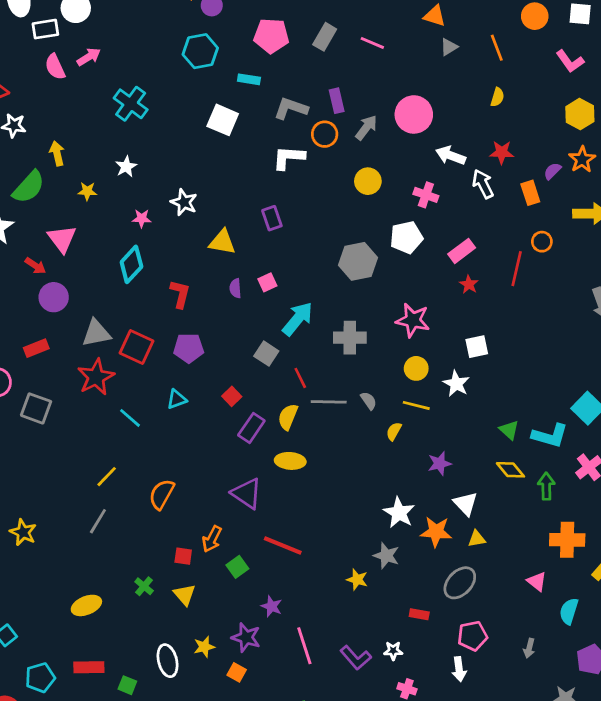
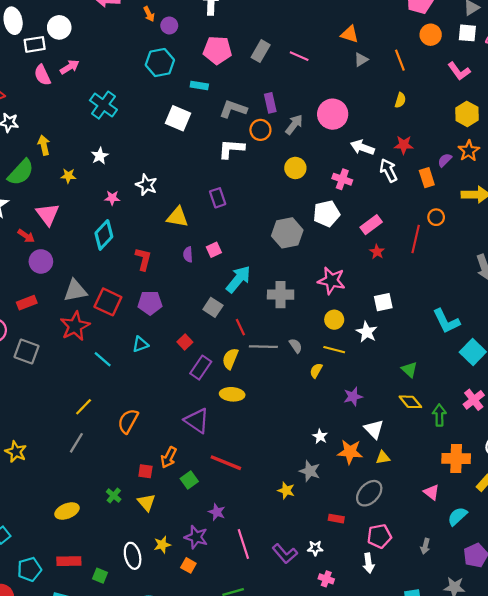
cyan L-shape: (550, 436) -> (446, 321), moved, turned 48
white star: (399, 513) -> (320, 436), size x0.6
cyan semicircle: (569, 611) -> (457, 516), turned 30

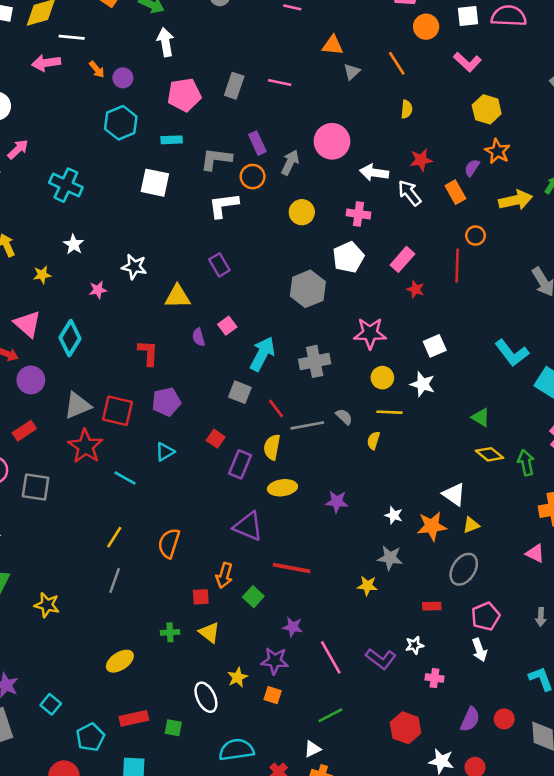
cyan diamond: (104, 235) -> (70, 338), moved
purple star: (353, 397) -> (337, 502), moved, turned 30
green cross: (114, 496) -> (170, 632), turned -32

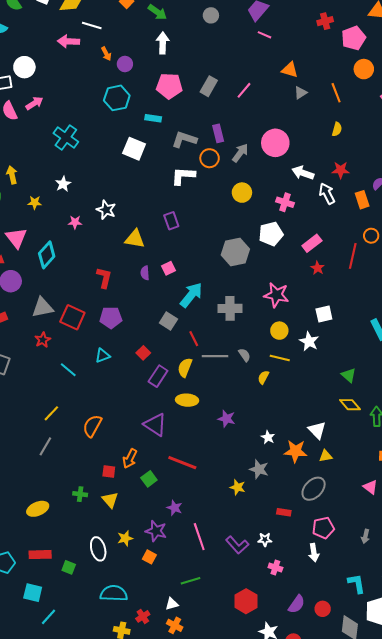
pink line: (280, 82) -> (244, 90), turned -72
red star: (85, 446) -> (43, 340), size x0.6

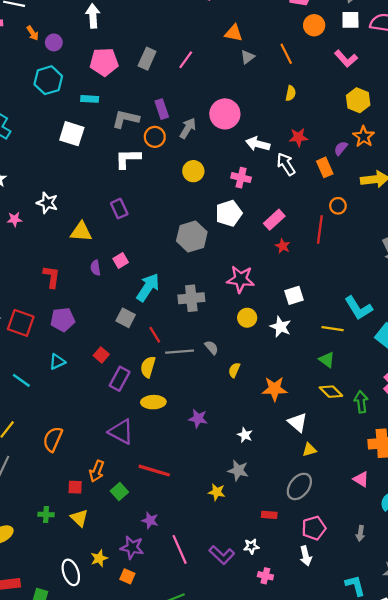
yellow line: (280, 358) -> (333, 329), moved
orange star: (296, 451) -> (275, 389), moved

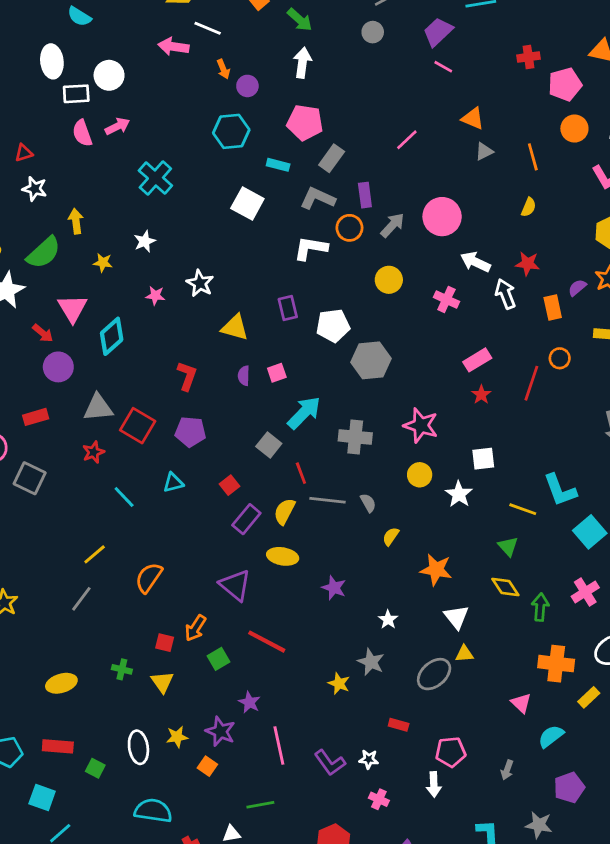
gray rectangle: (147, 59) -> (332, 158), moved
white pentagon: (229, 213) -> (333, 326), moved
gray ellipse: (299, 486) -> (434, 674), moved

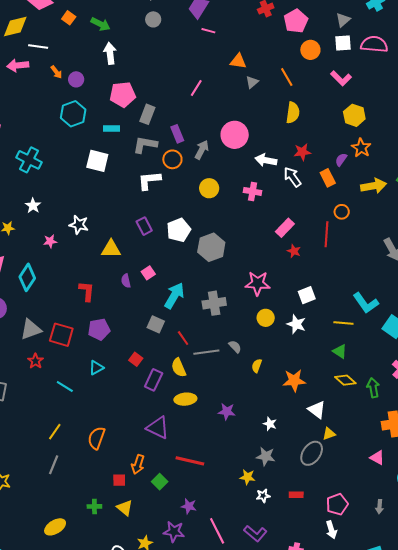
yellow semicircle: (529, 207) -> (293, 113), size x1.5
yellow semicircle: (285, 511) -> (179, 368), turned -36
white star: (369, 759) -> (263, 496), moved

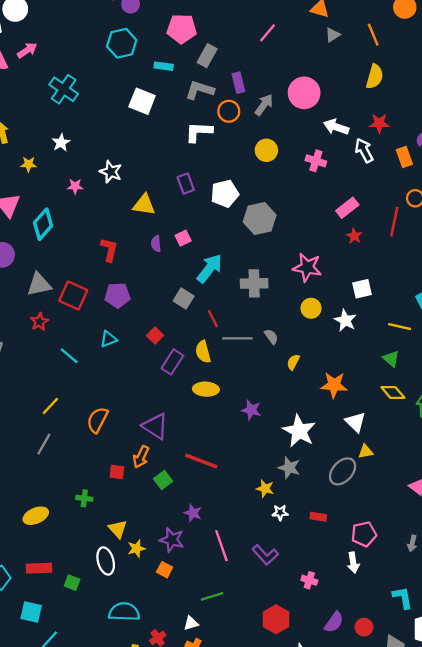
white star: (270, 424) -> (299, 431), size x2.0
purple triangle: (158, 428) -> (155, 426), moved
yellow triangle: (125, 508) -> (118, 529), moved

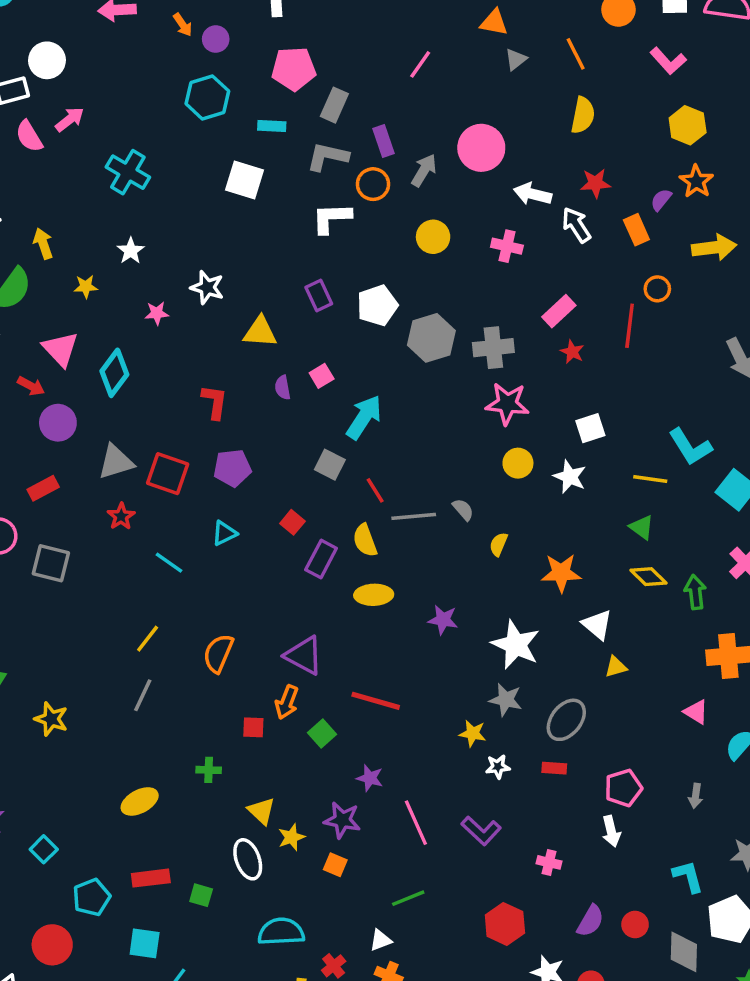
gray cross: (254, 283) -> (493, 348), moved
gray ellipse: (343, 471) -> (566, 720), moved

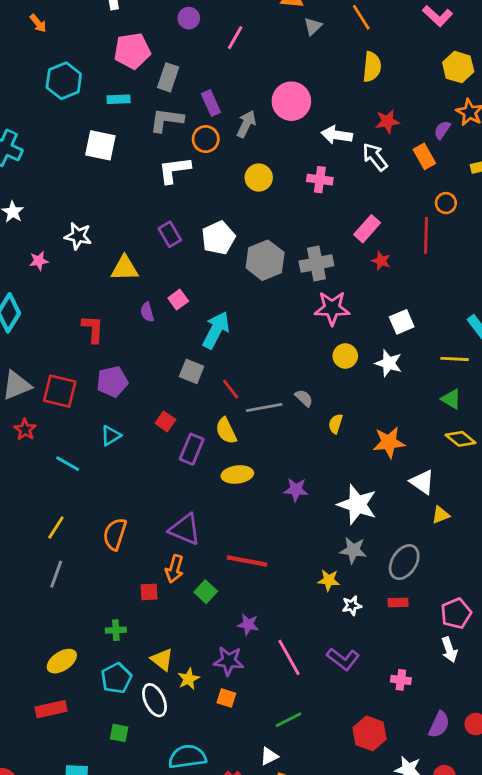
purple circle: (216, 39) -> (189, 18), moved
red rectangle: (151, 878) -> (51, 709), moved
cyan pentagon: (92, 897) -> (116, 678), moved

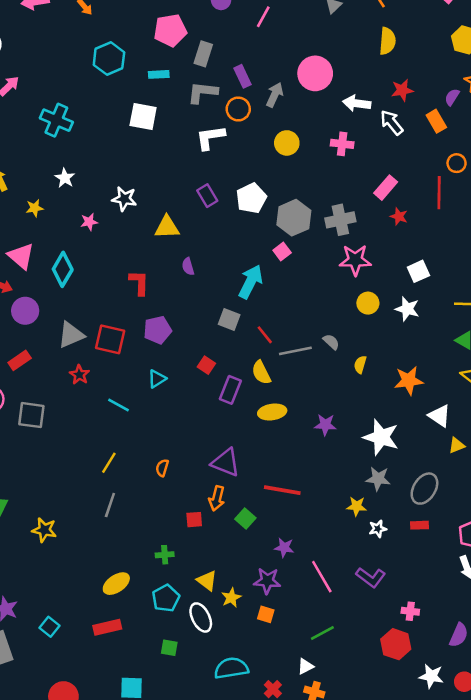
pink square: (178, 300) -> (282, 251), moved
orange semicircle: (115, 534) -> (162, 468), size x0.6
pink cross: (401, 680) -> (410, 611), moved

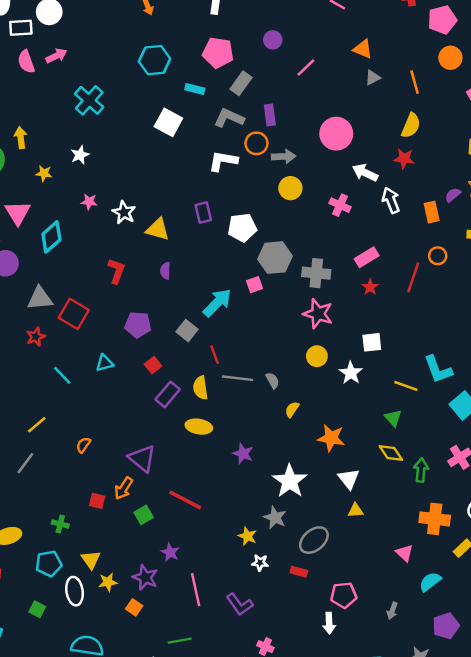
red star: (402, 90) -> (404, 159), moved
gray arrow: (275, 95) -> (284, 156), moved, turned 45
white star: (124, 199) -> (124, 212), moved
purple pentagon: (158, 330) -> (138, 325), moved

